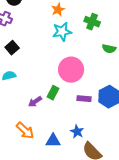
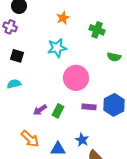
cyan star: (62, 32) -> (57, 48), moved
black square: (12, 48) -> (17, 56), turned -32
green rectangle: (53, 93) -> (58, 111), moved

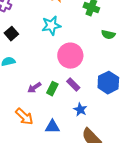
black square: (17, 56) -> (11, 34), turned 32
purple rectangle: (89, 107) -> (73, 85), moved, turned 40
blue star: (82, 140) -> (80, 110), moved

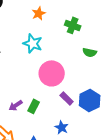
cyan star: (51, 26) -> (33, 43), turned 30
purple rectangle: (73, 85) -> (67, 98), moved

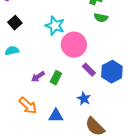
cyan star: (33, 43) -> (55, 26), moved
green semicircle: (90, 52) -> (101, 18), moved

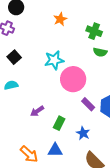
cyan star: (55, 26) -> (54, 60), turned -30
green rectangle: (56, 78) -> (59, 123), moved
orange arrow: (28, 106) -> (29, 154), moved

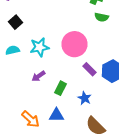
cyan star: (54, 60) -> (40, 47), moved

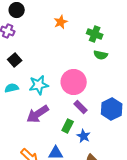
purple rectangle: (90, 69) -> (81, 107), moved
purple arrow: (38, 76) -> (38, 114), size x1.6
green rectangle: (60, 88) -> (68, 126), moved

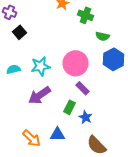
green cross: (95, 34) -> (86, 15), moved
black square: (15, 60) -> (20, 32), moved
blue hexagon: (112, 109) -> (114, 59), moved

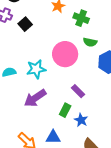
black square: (20, 32) -> (25, 24), moved
green semicircle: (102, 36) -> (90, 42), moved
pink circle: (76, 63) -> (65, 54), moved

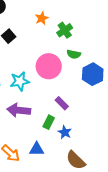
green cross: (81, 18) -> (65, 30), turned 35
purple arrow: (35, 98) -> (19, 110), turned 40

